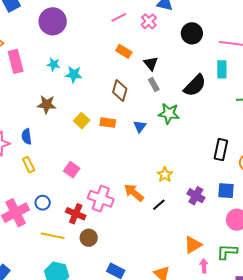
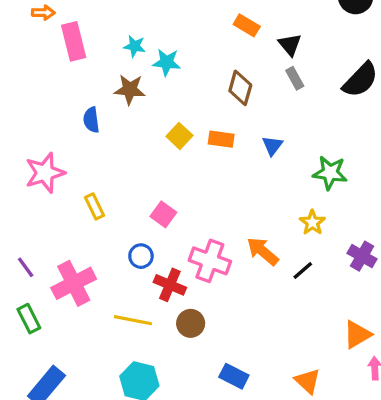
brown star: (47, 104) -> (130, 89), moved
green star: (169, 113) -> (330, 173), moved
blue semicircle: (27, 137) -> (91, 120), moved
blue circle: (43, 203) -> (141, 256), moved

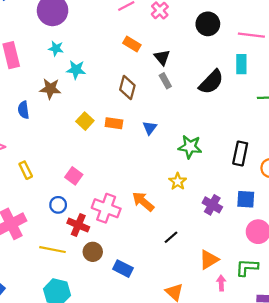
cyan star: (135, 46) -> (56, 48), moved
black line: (303, 270) -> (171, 237), moved
blue rectangle: (234, 376) -> (123, 269), moved

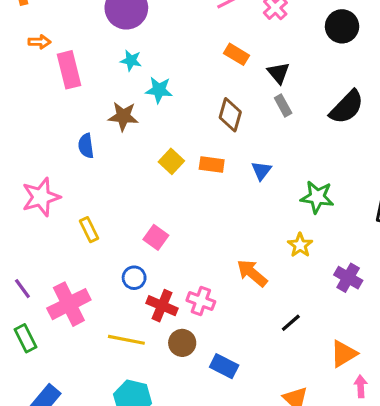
pink cross: (106, 208) -> (201, 301), moved, size x0.7

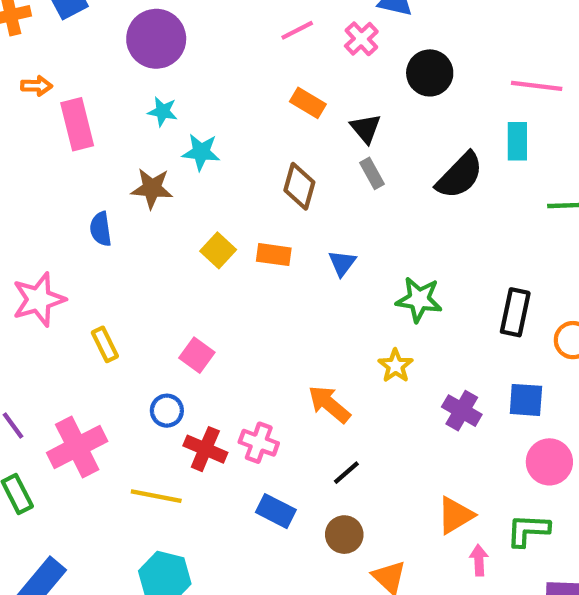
black circle: (342, 26) -> (430, 73), moved
black line: (291, 323) -> (346, 473), moved
brown circle: (182, 343) -> (344, 535), moved
blue rectangle: (224, 366) -> (276, 511), moved

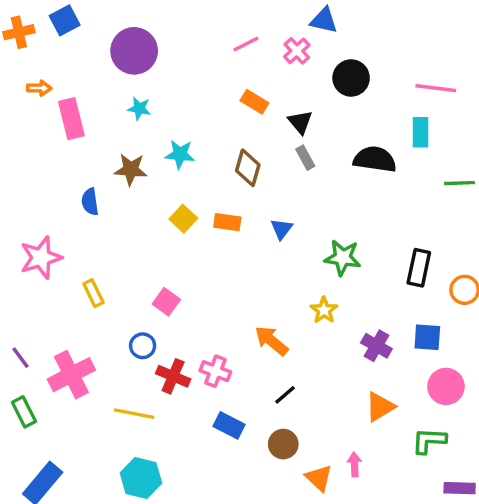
cyan star: (201, 152) -> (180, 154), moved
black semicircle: (460, 176) -> (375, 159), turned -126
orange triangle: (455, 515) -> (380, 407), moved
pink arrow: (479, 560) -> (354, 464), moved

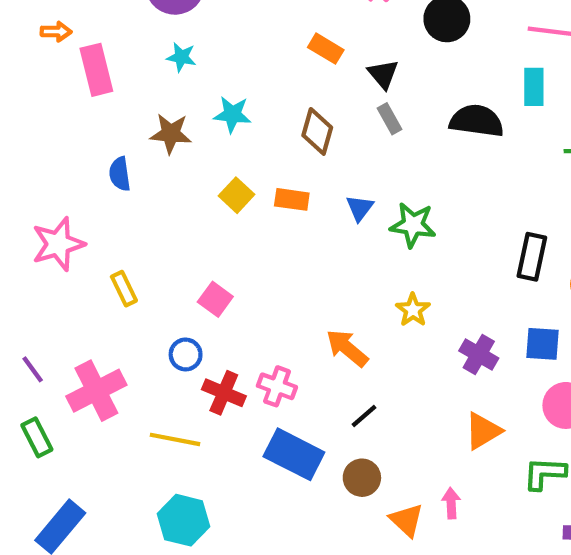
green star: (343, 258) -> (413, 225), moved
blue rectangle: (229, 425) -> (294, 454), size x1.5

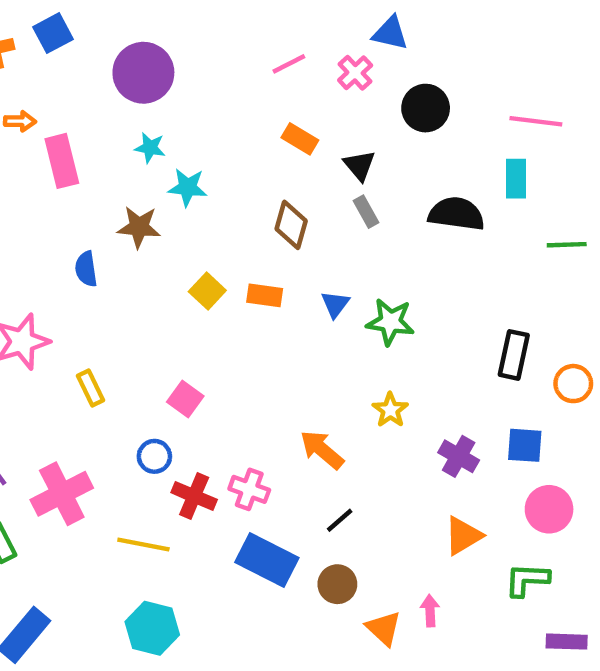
cyan star: (232, 114) -> (187, 187), moved

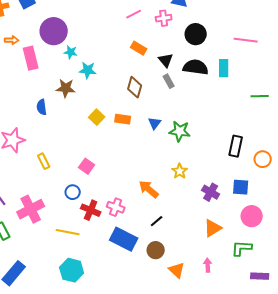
purple circle: (143, 73) -> (54, 31), moved
pink cross: (355, 73) -> (164, 18), turned 35
cyan rectangle: (516, 179) -> (224, 68), moved
black semicircle: (456, 214) -> (196, 67), moved
pink arrow: (430, 611) -> (208, 265), moved

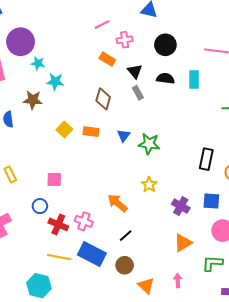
pink cross: (164, 18) -> (125, 40), moved
black semicircle: (196, 67) -> (165, 78), size x0.7
pink square: (87, 166) -> (54, 180), turned -35
yellow line: (68, 232) -> (59, 257), moved

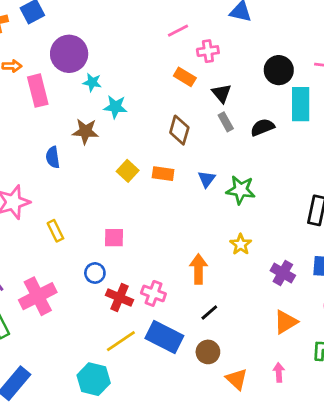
black circle: (165, 45) -> (279, 70), moved
black semicircle: (165, 78) -> (262, 127), moved, turned -30
cyan rectangle: (194, 80) -> (301, 104), size x1.4
orange arrow: (117, 203) -> (198, 269), turned 50
yellow line: (59, 257) -> (121, 341), turned -45

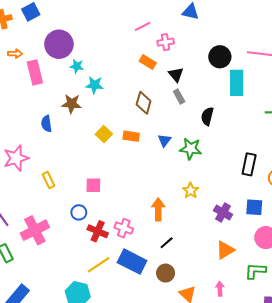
black semicircle: (262, 127) -> (207, 116), moved, turned -54

